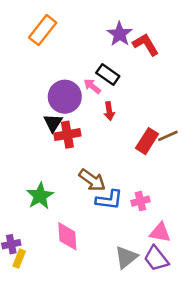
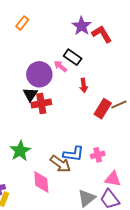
orange rectangle: (43, 30) -> (22, 23), size x0.6
red arrow: (109, 111) -> (84, 85), moved
brown arrow: (92, 180) -> (60, 164), moved

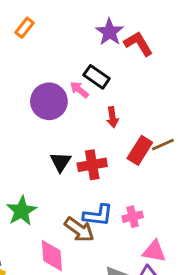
black triangle: (30, 94) -> (60, 162), moved
red cross: (41, 104) -> (92, 165), moved

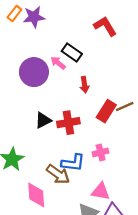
purple star: (110, 32) -> (34, 17), moved, turned 30
black triangle: (60, 162) -> (43, 120), turned 30
pink cross: (133, 217) -> (101, 152), moved
pink triangle: (154, 251) -> (101, 191), moved

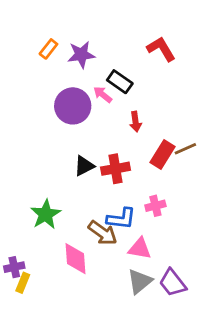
orange rectangle: (14, 13) -> (48, 49), moved
purple star: (34, 17) -> (81, 55), moved
pink triangle: (101, 191) -> (140, 249), moved

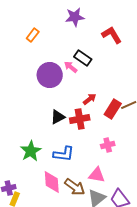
purple star: (81, 55) -> (75, 17), moved
red arrow: (135, 122) -> (90, 99), moved, turned -120
blue L-shape: (121, 219) -> (64, 154), moved
brown arrow: (103, 233) -> (75, 187), moved

